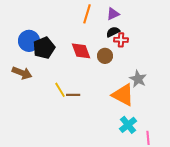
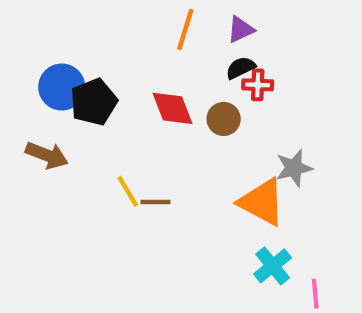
gray star: (138, 79) -> (294, 168), turned 30

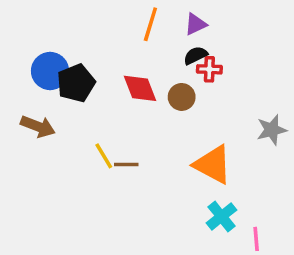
gray star: (294, 168) -> (272, 130), moved

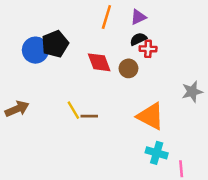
black pentagon: (76, 83) -> (55, 44), moved
brown arrow: (38, 126) -> (17, 109), moved, turned -45
cyan cross: (221, 216) -> (157, 153), turned -35

